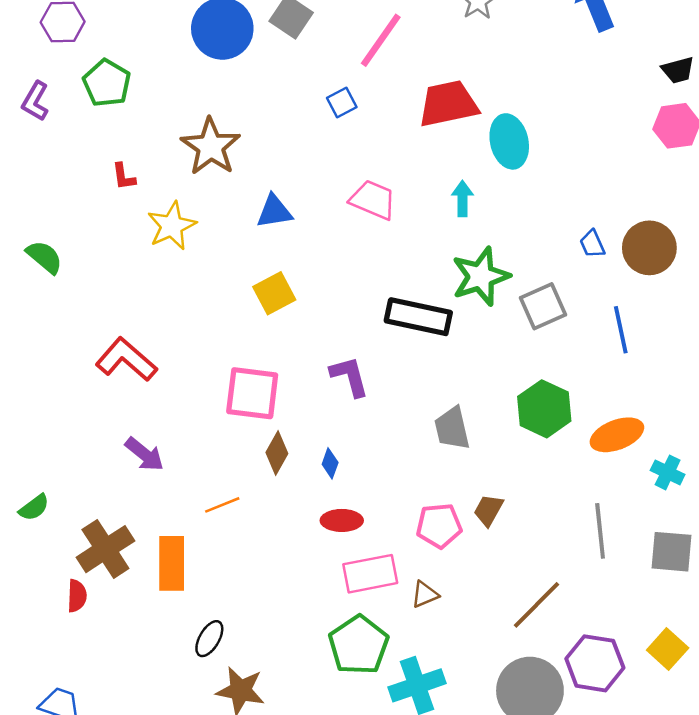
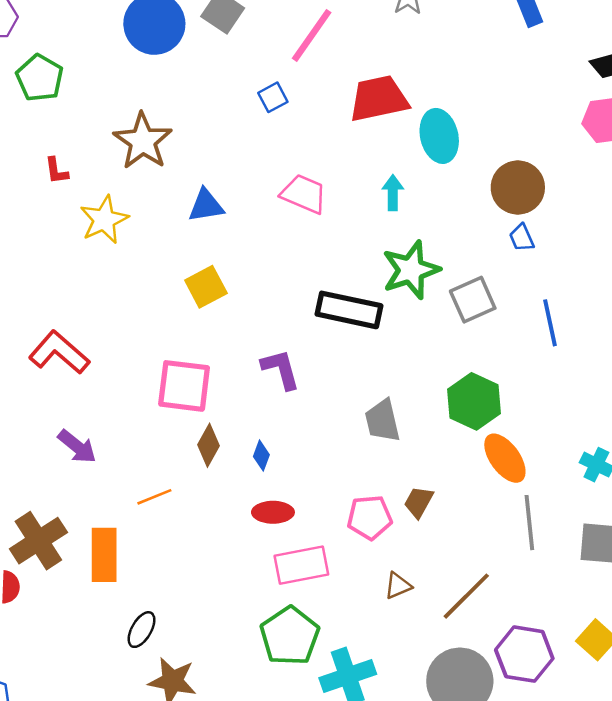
brown circle: (649, 248) -> (518, 187), moved
orange ellipse: (617, 435) -> (505, 458), moved, turned 75
brown triangle: (425, 594) -> (398, 586), moved

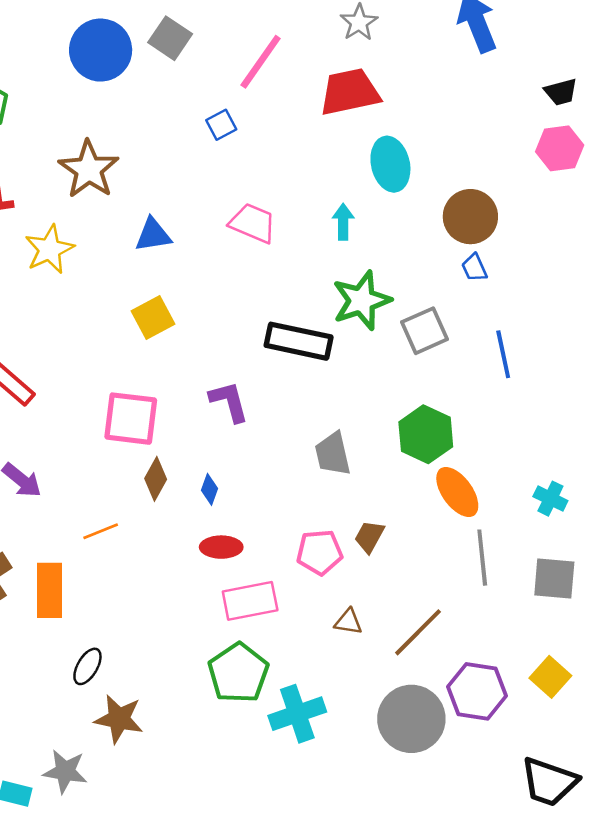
red trapezoid: (379, 99) -> (350, 92), moved
brown triangle: (398, 586) -> (348, 622), turned 32

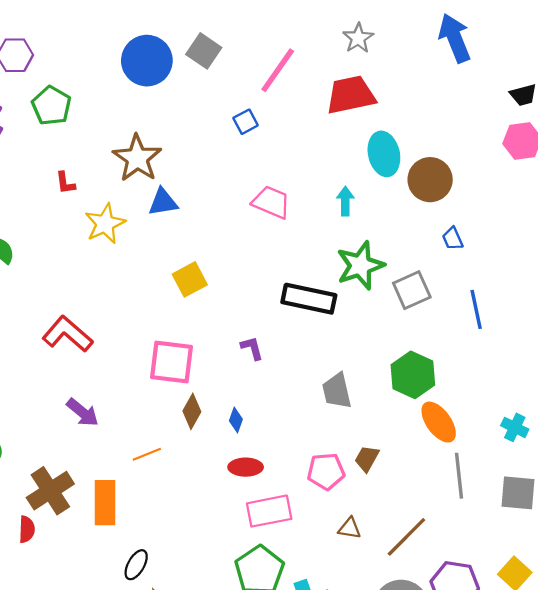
brown circle: (470, 217) -> (430, 180), moved
blue triangle: (153, 235) -> (163, 202), moved
purple L-shape: (229, 401) -> (252, 348), size x0.7

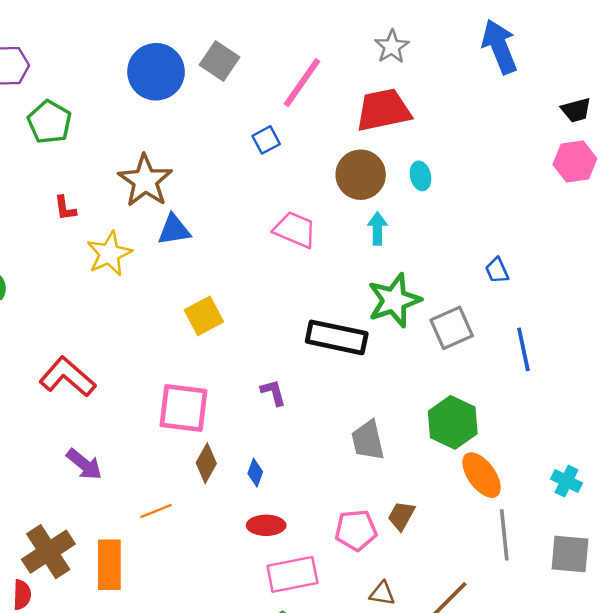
cyan ellipse: (384, 154) -> (420, 176), size x0.6
brown circle: (430, 180) -> (361, 175), moved

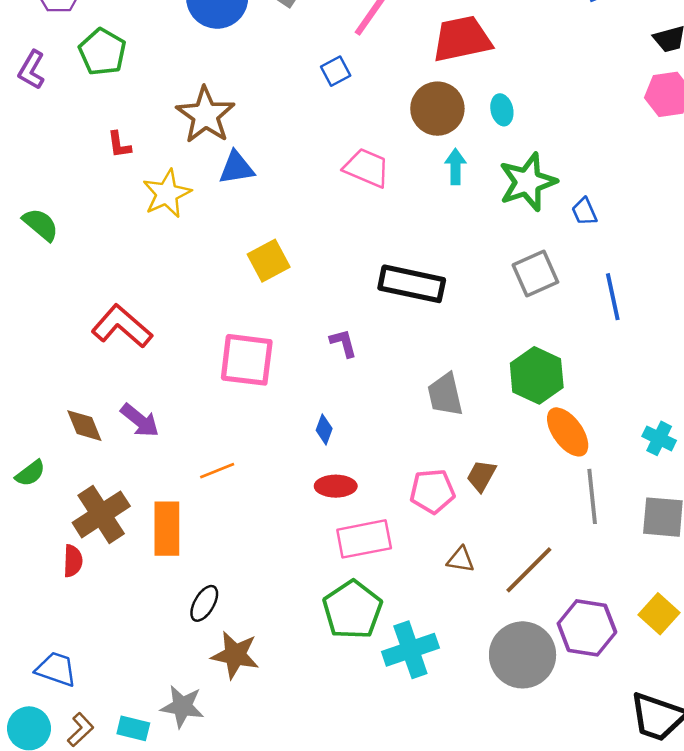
green star: (394, 300) -> (528, 182), moved
brown diamond: (206, 463) -> (84, 426), moved, turned -51

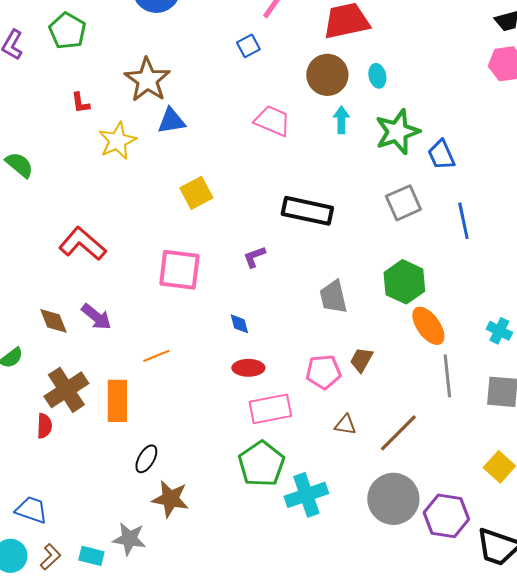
blue trapezoid: (584, 212) -> (441, 155), size x1.4
purple L-shape: (343, 343) -> (254, 257), turned -95
blue diamond: (324, 429) -> (239, 324), turned -35
purple hexagon: (587, 628) -> (446, 516), moved

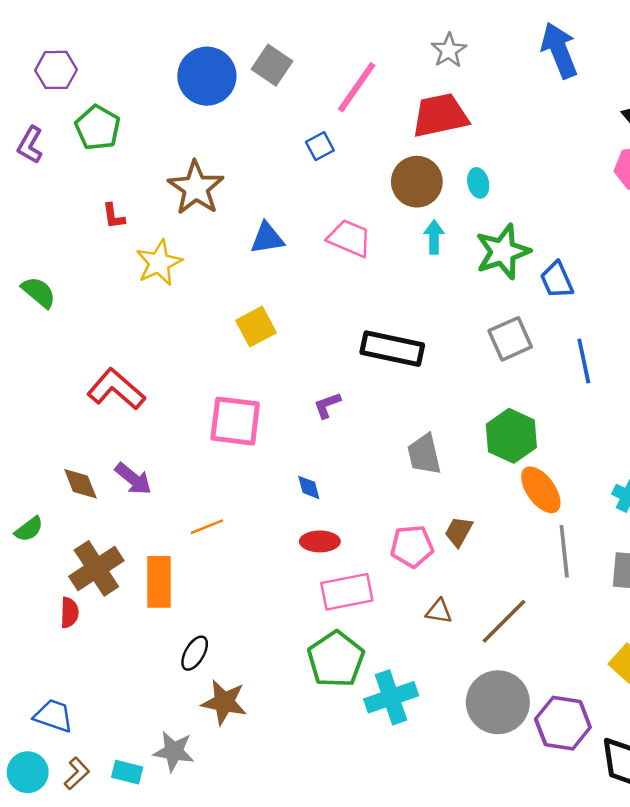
blue triangle: (171, 121) -> (267, 238), moved

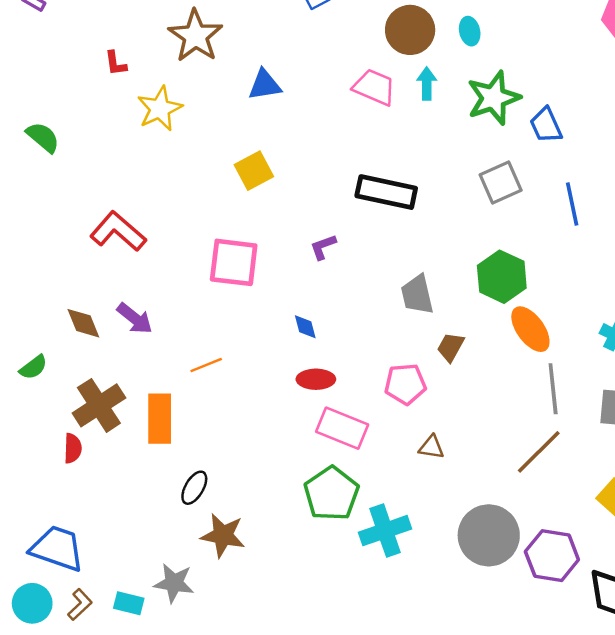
pink trapezoid: (349, 238) -> (374, 87), moved
brown trapezoid: (459, 532) -> (451, 347), moved
pink rectangle: (347, 592) -> (342, 428), turned 33
brown line: (504, 621) -> (539, 452), moved
blue trapezoid: (53, 716) -> (57, 548), size x1.4

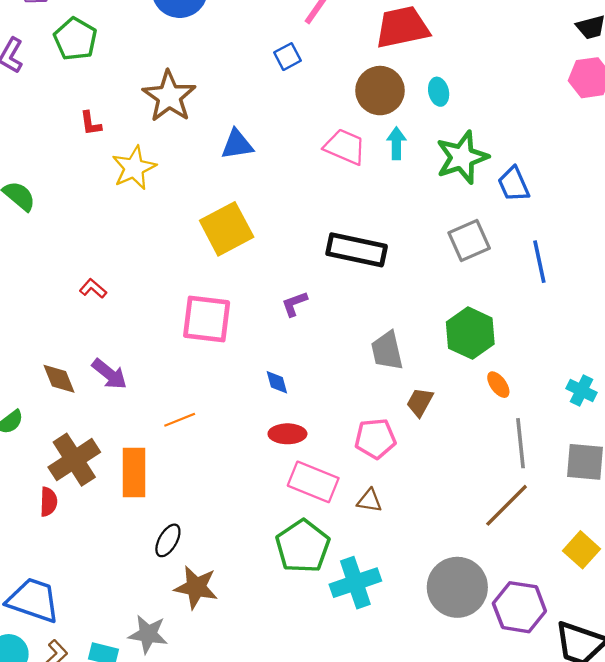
yellow square: (254, 171) -> (227, 229), size x1.4
red L-shape: (118, 231) -> (93, 289), size x0.5
orange ellipse: (530, 329) -> (498, 385), size x0.6
brown triangle: (432, 447) -> (369, 501), moved

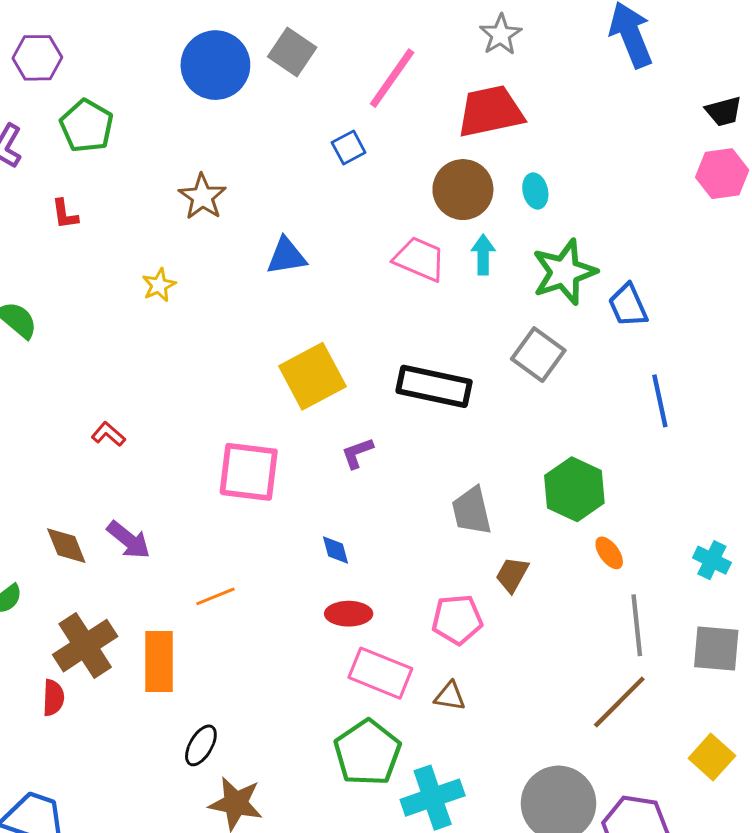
brown star: (169, 96) -> (202, 197), size x0.7
red L-shape: (91, 123) -> (65, 214), moved
yellow star: (134, 168) -> (159, 285), size x0.6
yellow square: (227, 229) -> (312, 376), moved
gray square: (469, 241) -> (538, 355), moved, turned -30

